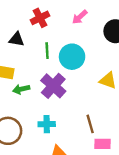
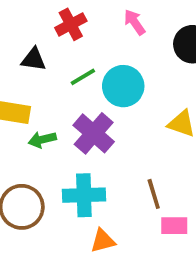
pink arrow: (80, 17) -> (135, 22), turned 98
green line: (47, 51) -> (83, 77), turned 63
cyan cross: (47, 124) -> (84, 195), size x1.5

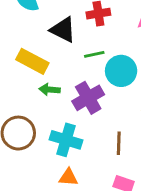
black triangle: (34, 59) -> (63, 30), size x1.4
brown line: (154, 194) -> (119, 143), moved

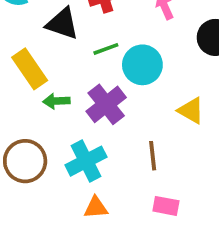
yellow rectangle: (32, 61) -> (30, 69), turned 36
cyan cross: (66, 140) -> (86, 161), turned -36

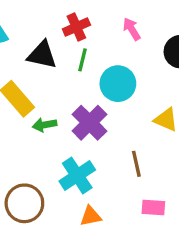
green line: (106, 49) -> (83, 60), moved, turned -50
brown circle: (25, 161) -> (24, 203), moved

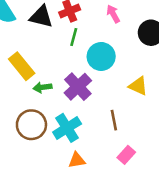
black triangle: (42, 55) -> (41, 17), moved
brown circle: (24, 203) -> (31, 125), moved
pink rectangle: (153, 208) -> (126, 155), turned -54

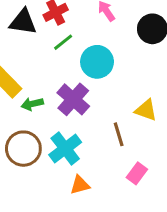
green line: (74, 37) -> (63, 42), turned 42
yellow triangle: (138, 86) -> (146, 110), moved

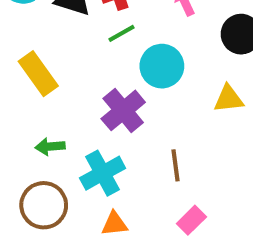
green arrow: (32, 104) -> (50, 147), moved
yellow triangle: (146, 110) -> (229, 99), moved, turned -35
brown circle: (23, 149) -> (44, 205), moved

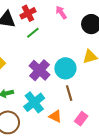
cyan circle: (162, 66) -> (65, 68), moved
orange triangle: (114, 224) -> (55, 116), moved, turned 40

